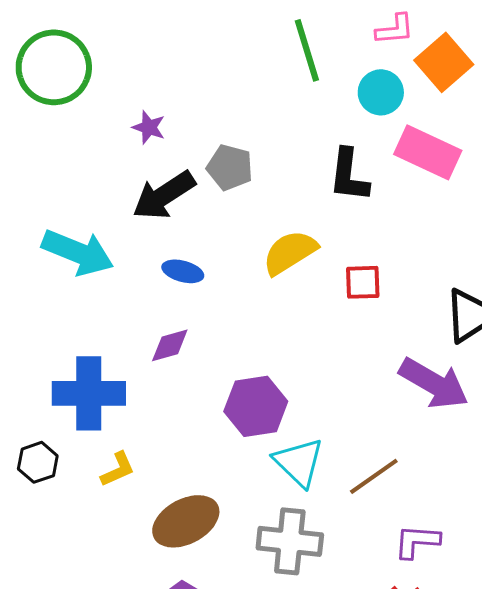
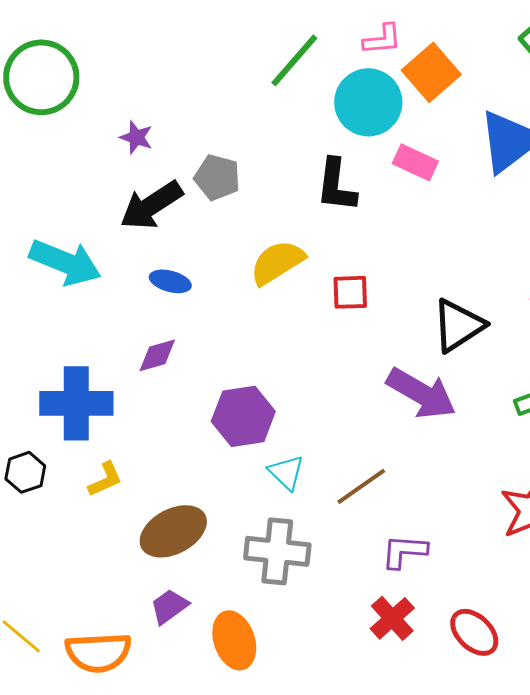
green line: (307, 50) -> (294, 60), turned 58
cyan circle: (381, 92) -> (368, 102), size x1.5
pink rectangle: (428, 152) -> (415, 162), size x0.7
cyan triangle: (299, 462) -> (286, 472), size x0.7

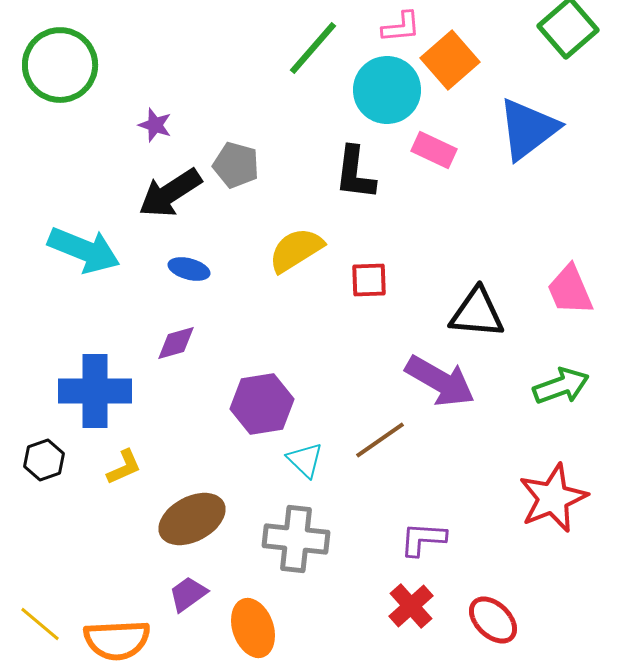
black triangle: (458, 325) -> (477, 313), turned 38
brown line: (361, 486) -> (380, 440), moved

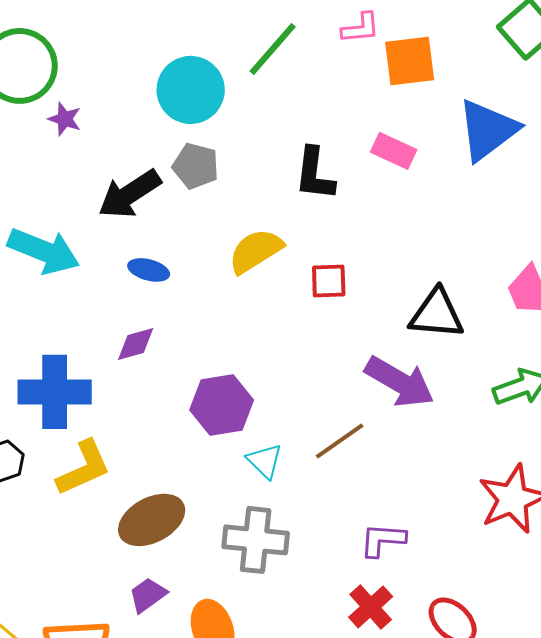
orange square: (450, 60) -> (410, 61), turned 34
cyan circle: (387, 90) -> (191, 90), moved
purple star: (155, 125) -> (65, 119), moved
yellow L-shape: (124, 467) -> (84, 468), size x1.6

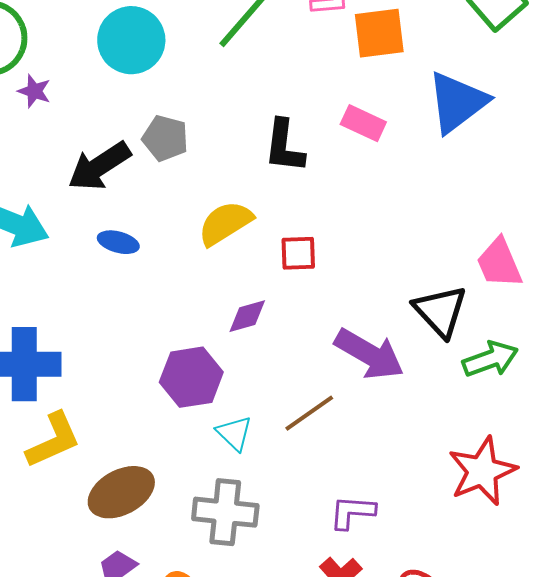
cyan circle: (191, 90) -> (131, 40), moved
black triangle: (437, 314) -> (440, 311), moved, turned 42
purple diamond: (136, 344) -> (247, 316), moved

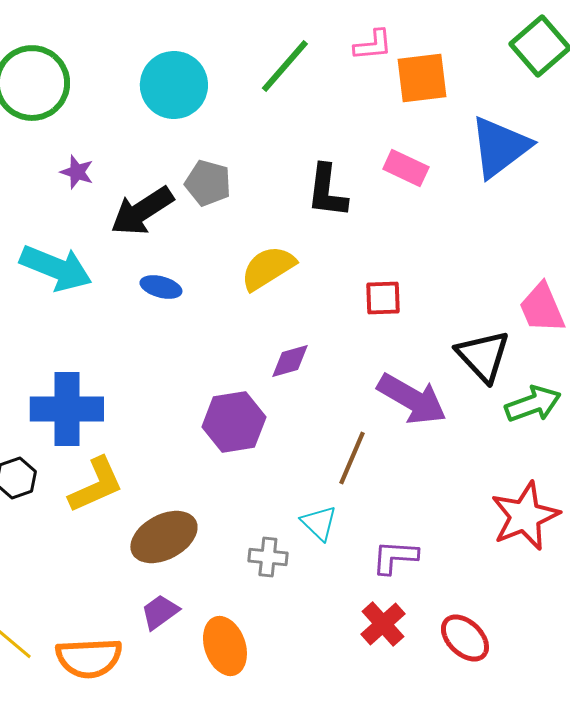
purple star: (34, 91) -> (77, 172), moved
red square: (298, 253) -> (383, 298), moved
brown line: (309, 413) -> (352, 458), turned -32
cyan triangle: (234, 433) -> (319, 523), moved
gray cross: (225, 512) -> (268, 557), size x0.6

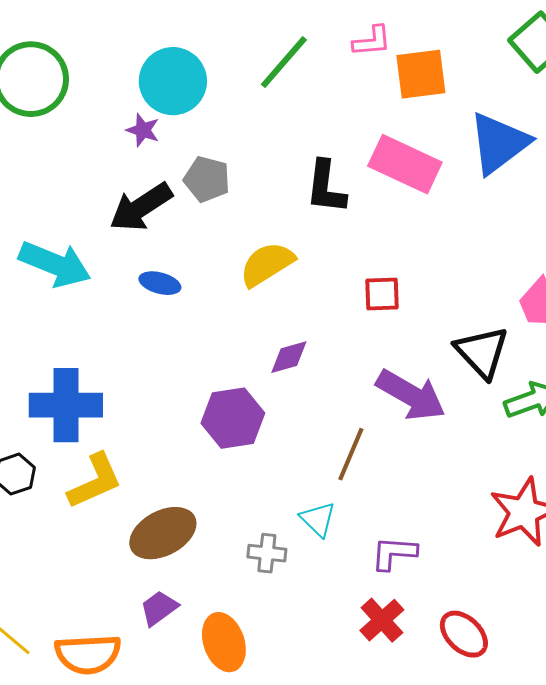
pink rectangle: (406, 168) -> (405, 164), size x1.6
purple star: (77, 172) -> (143, 130), moved

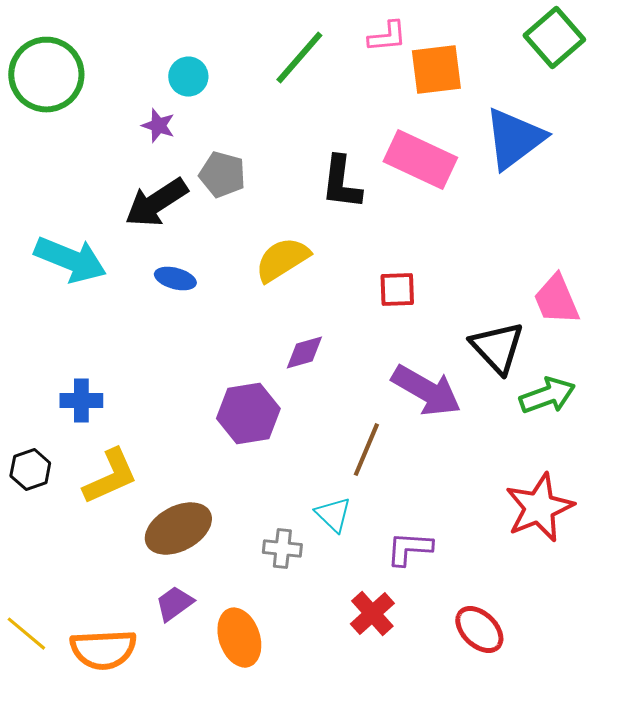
cyan circle: (173, 81) -> (188, 77), size x0.6
blue cross: (66, 405) -> (81, 401), size x0.6
red cross: (382, 620) -> (372, 614), moved

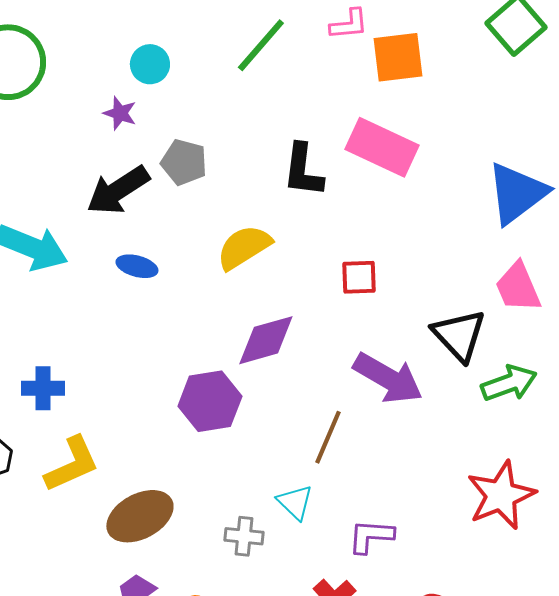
blue triangle: (514, 139) -> (517, 193), moved
purple diamond: (304, 353) -> (266, 340), size x1.5

